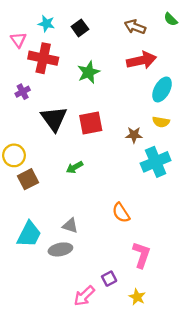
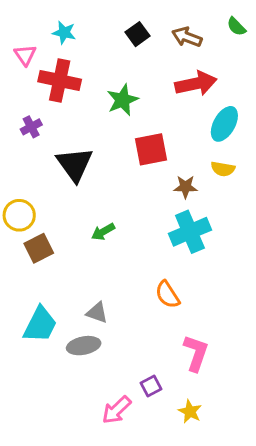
black square: (80, 28) -> (138, 34), moved
red square: (91, 123) -> (151, 149), moved
cyan cross: (156, 162) -> (190, 232), moved

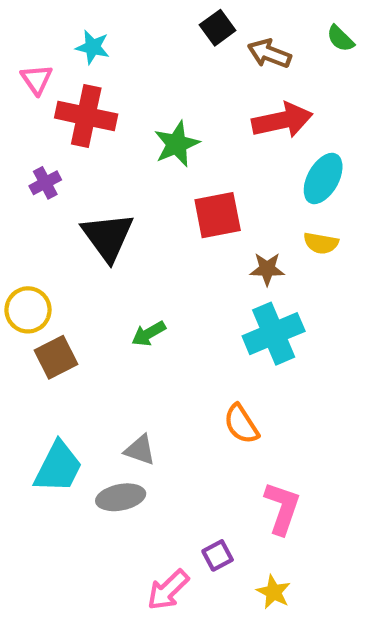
black square: (138, 34) -> (218, 28), moved

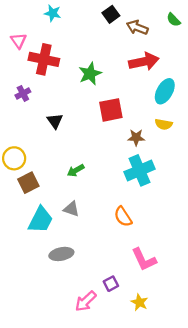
cyan star: (93, 47) -> (53, 13), moved
black triangle: (108, 237) -> (55, 121), size x0.6
gray triangle: (140, 450) -> (71, 209), moved
cyan trapezoid: (58, 467) -> (41, 220), moved
pink L-shape: (282, 508) -> (144, 259), turned 136

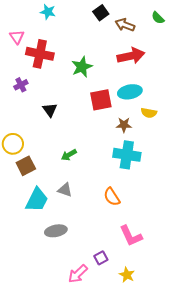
cyan ellipse: (165, 91) -> (130, 92), moved, turned 50
cyan cross: (139, 170) -> (127, 155), turned 32

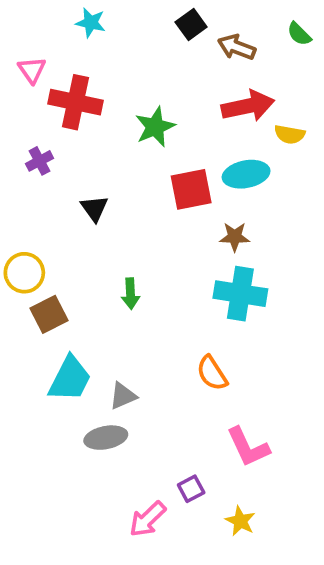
yellow semicircle: (149, 113) -> (290, 134), moved
green arrow: (69, 155) -> (130, 294), turned -63
gray triangle: (65, 190) -> (123, 396), moved, turned -42

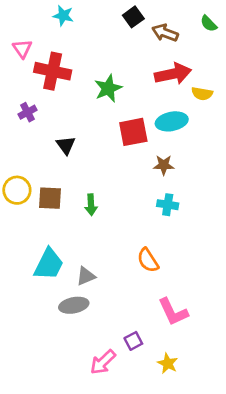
cyan cross: (240, 294) -> (168, 205), size x0.6
brown square: (49, 314) -> (50, 198), moved, turned 30

